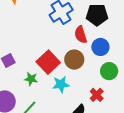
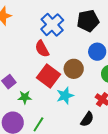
red semicircle: (81, 35) -> (42, 49), moved
green star: (31, 79) -> (25, 97), moved

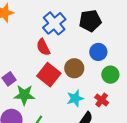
cyan star: (65, 96) -> (75, 98), moved
green star: (25, 97) -> (24, 95), size x1.5

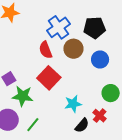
brown circle: (74, 68) -> (73, 49), moved
green circle: (110, 75) -> (111, 93), moved
red cross: (102, 100) -> (100, 116), moved

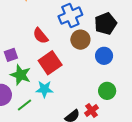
black pentagon: (95, 28) -> (106, 24), turned -30
red semicircle: (46, 50) -> (41, 36), moved, turned -30
cyan star: (73, 104) -> (44, 89), moved

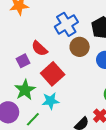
purple square: (11, 55) -> (23, 61), moved
green star: (21, 75) -> (25, 90), turned 30

